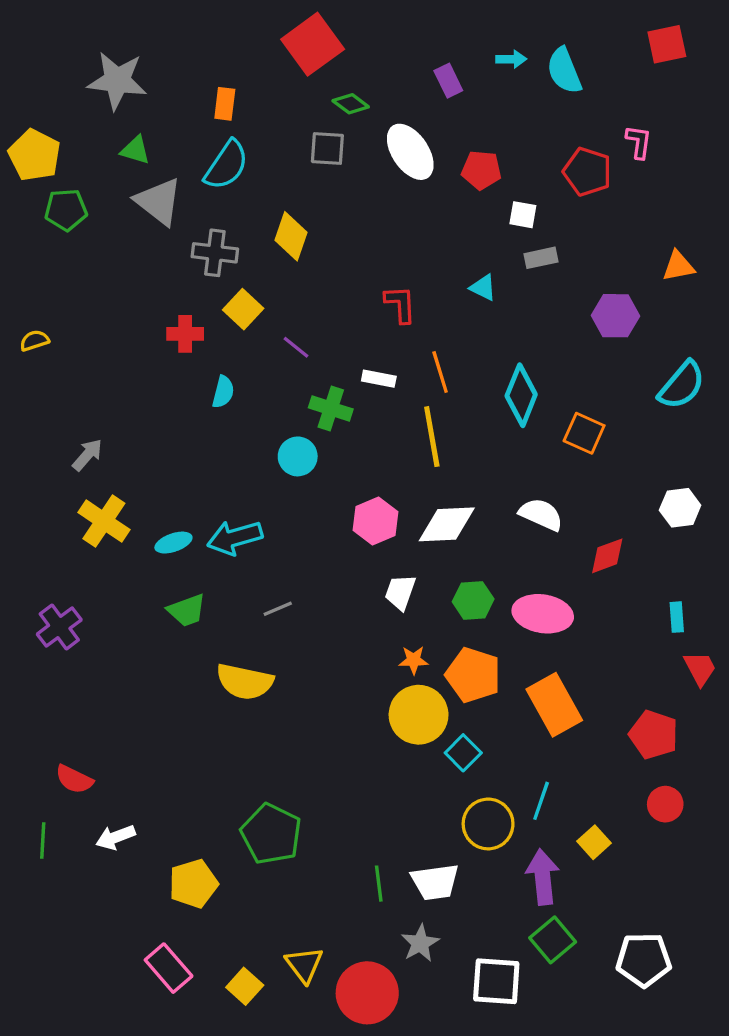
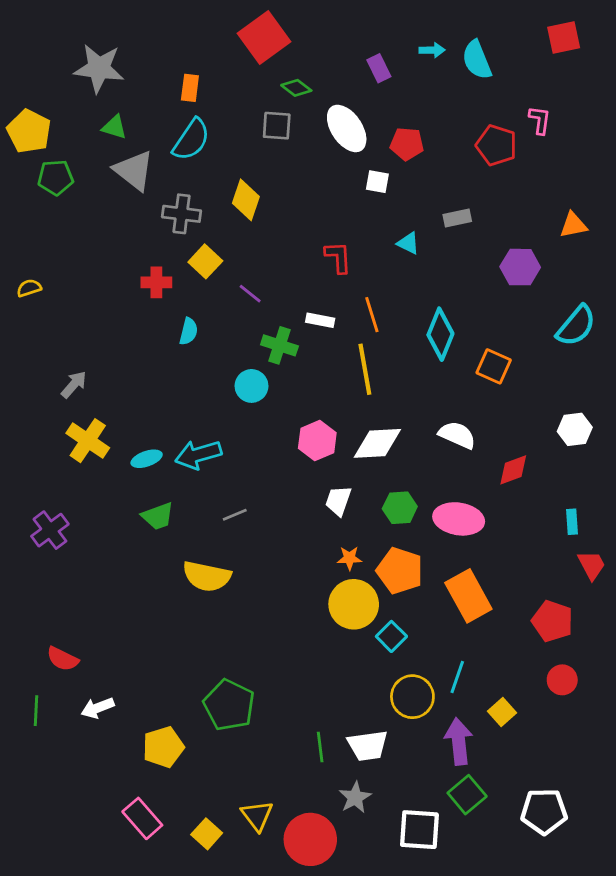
white square: (523, 215) -> (377, 182), moved

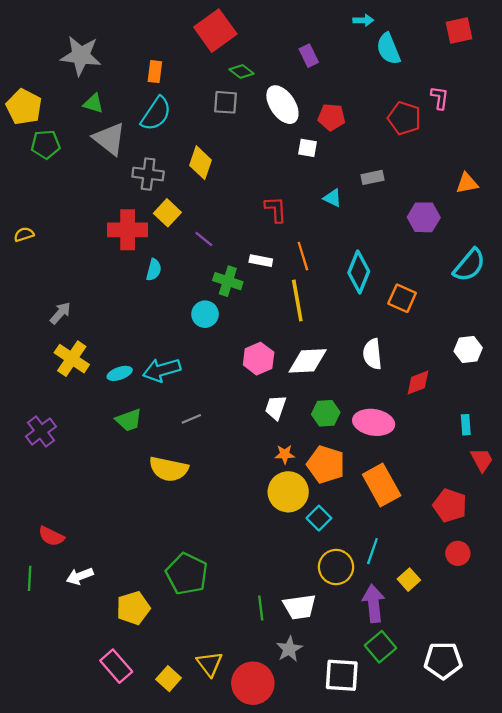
cyan arrow: (432, 50) -> (363, 20), moved
red cross: (156, 282) -> (128, 230), size x1.6
white semicircle: (457, 435) -> (372, 354), turned -120

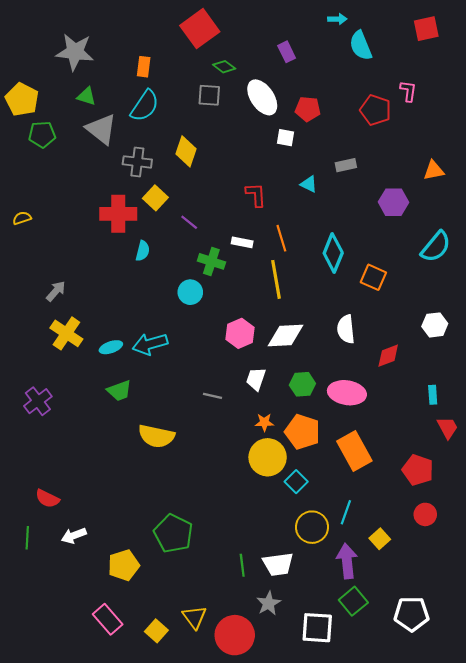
gray line: (191, 419) -> (212, 396), moved, turned 36

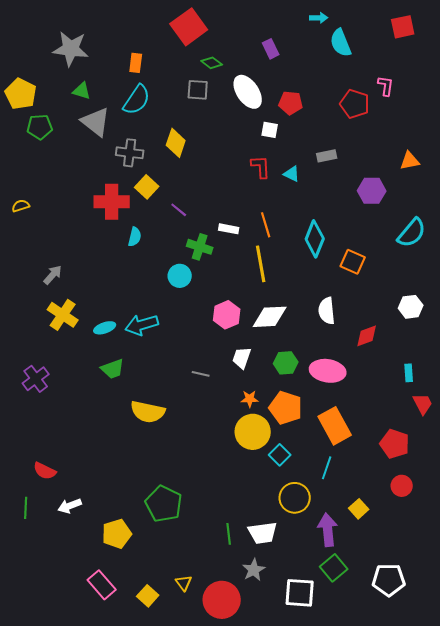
red L-shape: (256, 195) -> (261, 167), moved
cyan line: (346, 512) -> (327, 468), moved
yellow triangle: (195, 617) -> (184, 583), size x0.7

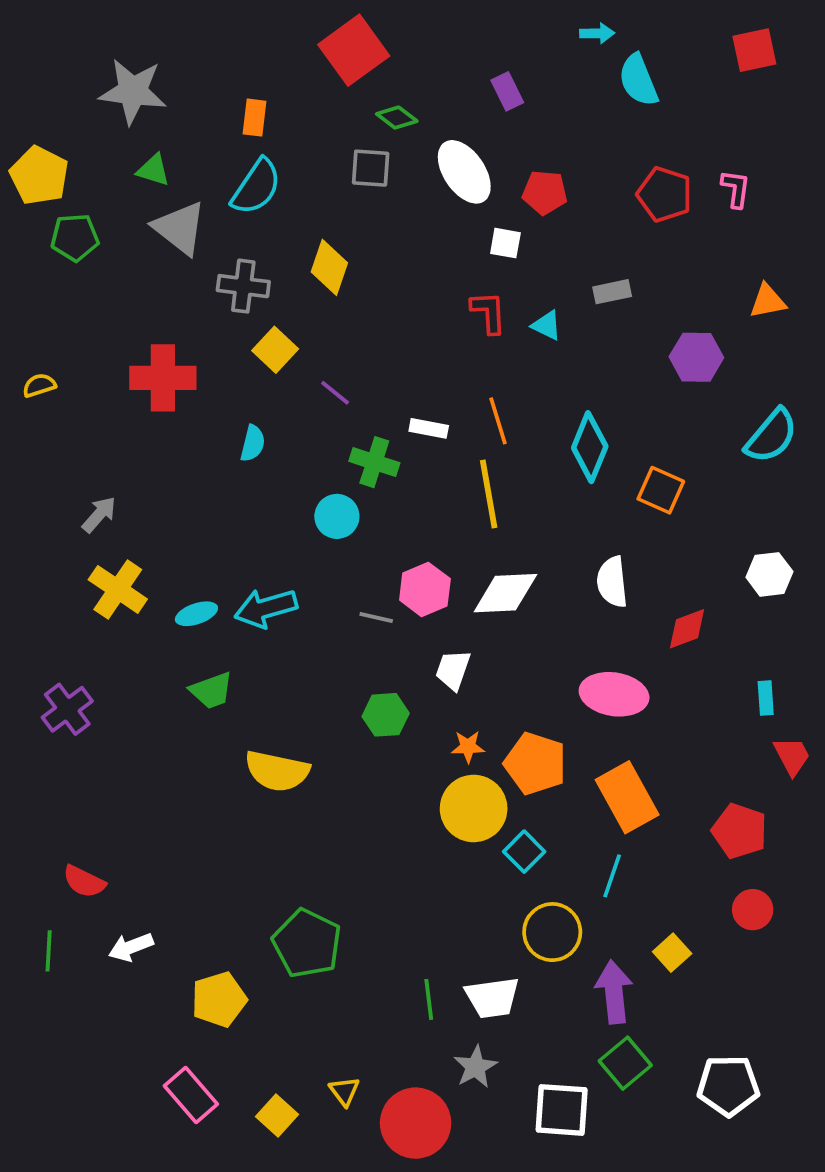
pink L-shape: (386, 86) -> (736, 189), moved
red cross: (112, 202) -> (163, 378), moved
green hexagon: (286, 363) -> (386, 715), moved
gray line: (201, 374) -> (376, 617), moved

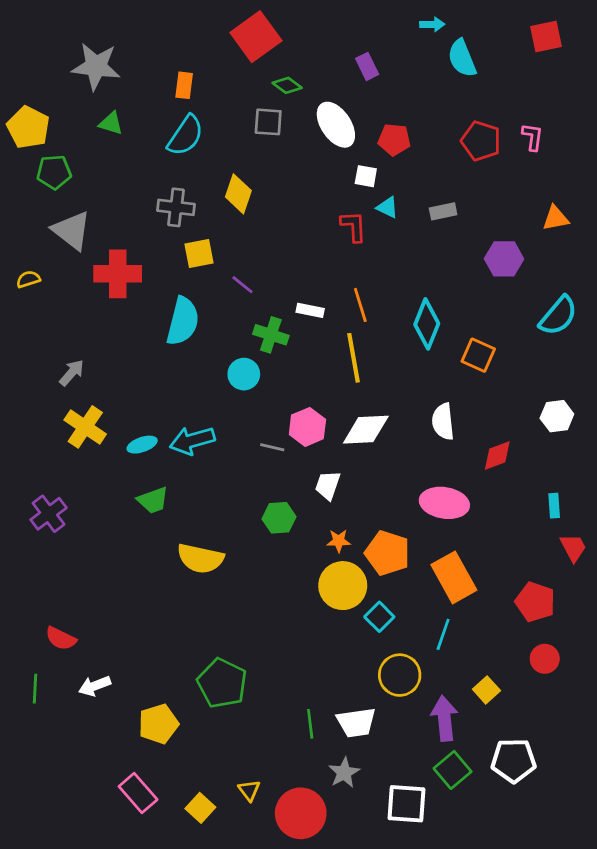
gray triangle: (180, 228) -> (72, 230), moved
cyan triangle: (547, 325) -> (387, 207), moved
yellow square: (275, 350) -> (199, 253), turned 36
cyan semicircle: (253, 443) -> (183, 321), size x1.8
white pentagon: (728, 1086) -> (514, 760), moved

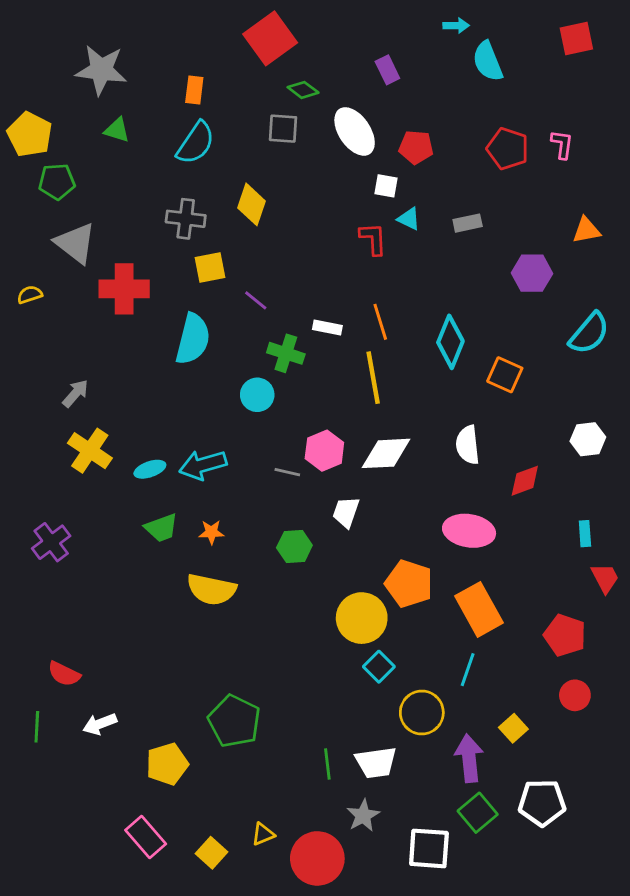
orange star: (339, 541) -> (211, 532), moved
cyan square: (379, 617) -> (379, 667), moved
yellow triangle: (249, 790) -> (263, 834), turned 45

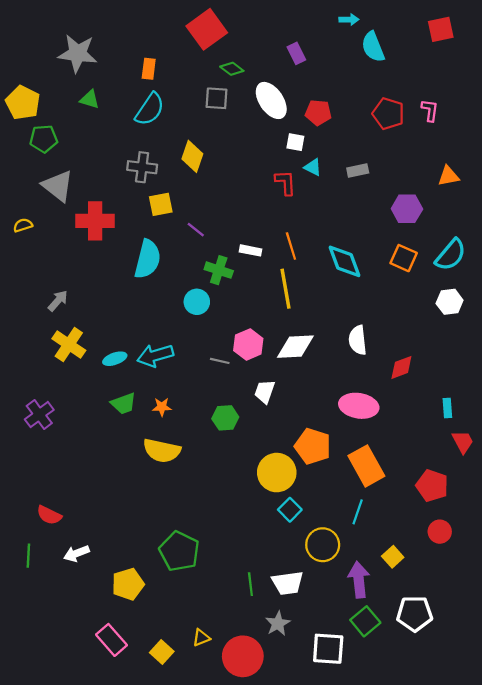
cyan diamond: (450, 342) -> (345, 261), turned -42
orange square: (505, 375) -> (404, 258), moved
white hexagon: (588, 439) -> (450, 302), moved

